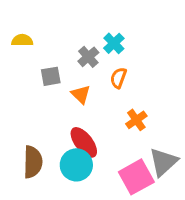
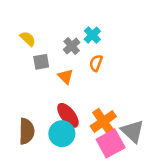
yellow semicircle: (22, 40) -> (28, 39), moved, turned 42
orange cross: (136, 120) -> (103, 121), moved, size x1.5
gray triangle: (163, 162) -> (132, 131), turned -35

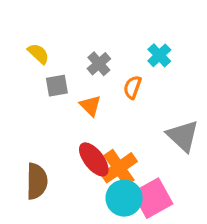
cyan cross: (92, 35) -> (159, 55), moved
orange cross: (103, 121) -> (119, 168), moved
gray triangle: (132, 131) -> (183, 136), moved
cyan circle: (62, 134) -> (124, 198), moved

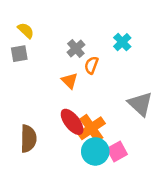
yellow semicircle: (38, 54) -> (26, 30), moved
gray square: (57, 86) -> (19, 54), moved
orange semicircle: (132, 87) -> (91, 65), moved
pink square: (153, 198) -> (117, 151), size x0.7

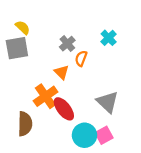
gray square: (19, 54) -> (17, 48), size x1.5
gray triangle: (140, 104) -> (107, 102), moved
orange cross: (91, 128) -> (46, 96), moved

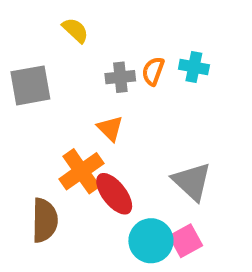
yellow semicircle: (23, 28) -> (75, 30), moved
cyan cross: (109, 38) -> (194, 67), turned -35
gray cross: (67, 44) -> (120, 77), turned 35
orange semicircle: (81, 58) -> (153, 71), moved

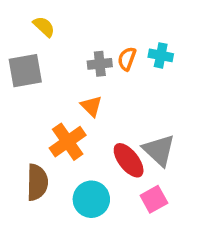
yellow semicircle: (75, 30) -> (44, 27), moved
red ellipse: (114, 194) -> (129, 160), moved
cyan circle: (151, 241) -> (91, 199), moved

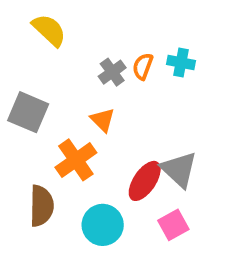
yellow semicircle: (44, 27) -> (49, 30), size x1.4
gray cross: (100, 64) -> (112, 72), turned -30
gray square: (25, 71) -> (28, 112), moved, turned 33
red ellipse: (129, 160) -> (145, 181), turned 72

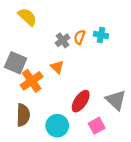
orange cross: (76, 160) -> (32, 81), moved
gray triangle: (179, 169) -> (116, 100), moved

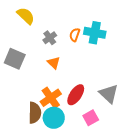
cyan cross: (101, 35) -> (95, 33), size x1.5
gray cross: (63, 40) -> (50, 38), moved
orange cross: (32, 81) -> (51, 98), moved
brown semicircle: (23, 115) -> (35, 113), moved

